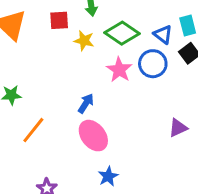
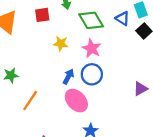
green diamond: (122, 33) -> (91, 20), turned 30
yellow star: (84, 41) -> (61, 44), moved
blue circle: (153, 64) -> (92, 74), moved

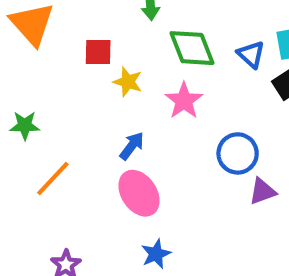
red square: (42, 15) -> (98, 52), moved
blue circle: (92, 74) -> (238, 153), moved

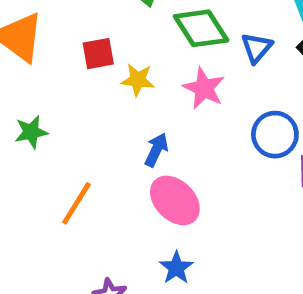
blue triangle: (251, 54) -> (257, 48), moved, turned 40
green star: (25, 125) -> (31, 132), moved
blue star: (156, 254) -> (176, 268), moved

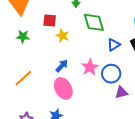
blue triangle: (257, 48) -> (114, 45), moved
pink star: (204, 88) -> (90, 67), moved
green star: (31, 132) -> (23, 37), moved

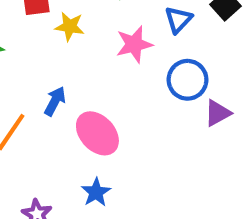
blue arrow: (62, 66) -> (55, 101), moved
pink star: (90, 67) -> (134, 44), moved, turned 30

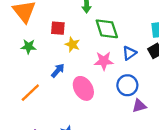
blue arrow: (55, 101) -> (58, 70), moved
pink ellipse: (97, 133) -> (83, 88), moved

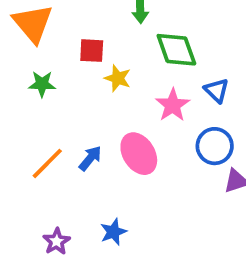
blue triangle: (129, 53) -> (217, 90), turned -40
pink star: (104, 61) -> (173, 105), turned -30
blue arrow: (58, 70) -> (90, 158), moved

